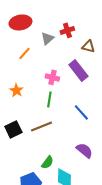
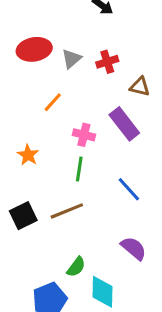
gray triangle: (47, 38) -> (71, 59), moved
orange line: (24, 53) -> (53, 102), moved

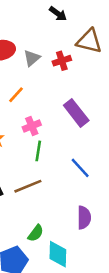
brown triangle: (140, 87) -> (89, 41), moved, size x1.5
pink cross: (84, 135) -> (32, 126), moved, turned -36
purple semicircle: (134, 248) -> (84, 218), turned 50

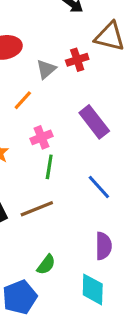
gray triangle: (32, 58) -> (46, 69), moved
cyan diamond: (58, 254) -> (93, 289), moved

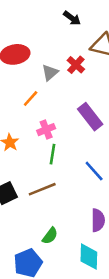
red cross: (77, 60) -> (76, 65), turned -30

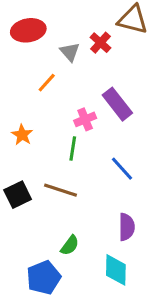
gray triangle: (50, 73) -> (70, 52), turned -30
pink cross: (46, 130) -> (85, 119), moved
brown line: (42, 189) -> (61, 190), turned 40

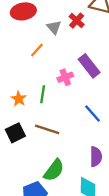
orange star: (22, 135) -> (19, 99), moved
green line: (73, 149) -> (43, 94), moved
green semicircle: (70, 245) -> (54, 170), size x1.5

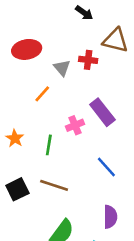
red cross: (77, 21) -> (88, 60), turned -35
orange star: (19, 99) -> (15, 138), moved

